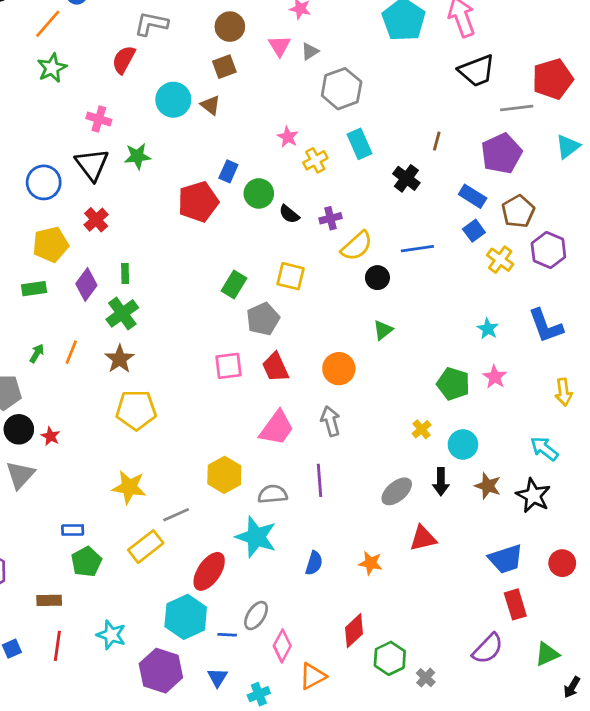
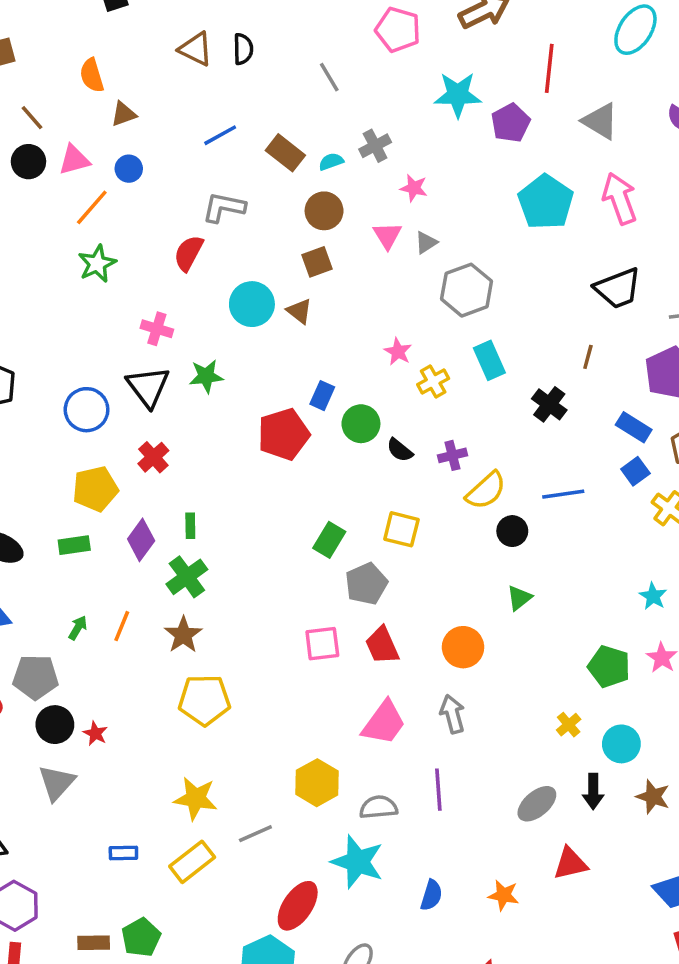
black trapezoid: (477, 71) -> (618, 288), moved
yellow rectangle: (146, 547) -> (192, 862), moved
green pentagon: (86, 562) -> (141, 937), moved

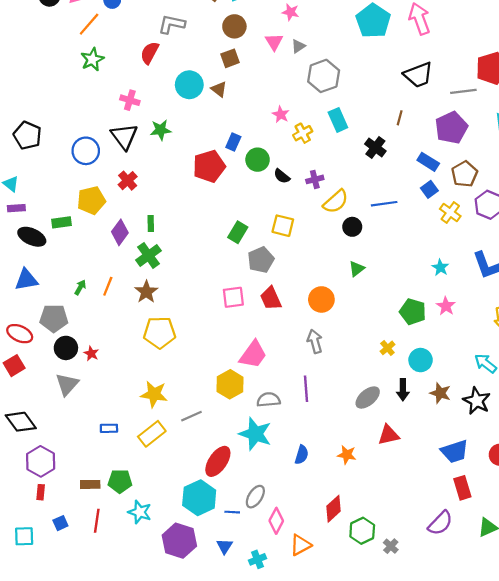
green rectangle: (74, 545) -> (62, 222), moved
pink trapezoid: (384, 723) -> (253, 355), moved
green pentagon: (141, 937) -> (120, 481), turned 30

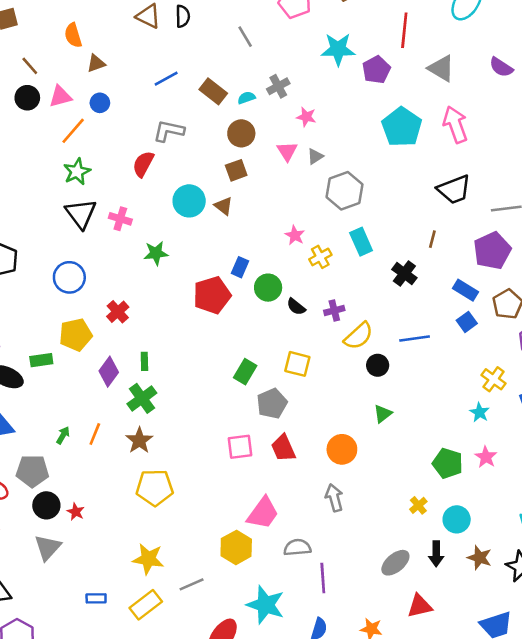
black triangle: (124, 137) -> (81, 214), moved
yellow cross: (450, 212) -> (494, 379), moved
purple line: (306, 389) -> (323, 578), moved
gray semicircle: (269, 400) -> (297, 547), moved

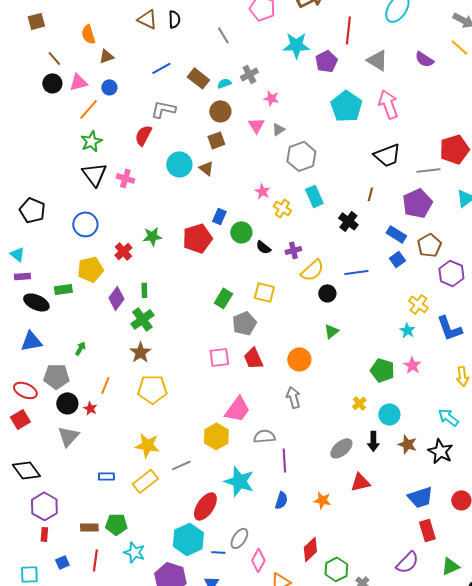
green star: (156, 253) -> (152, 236), moved
yellow cross: (320, 257) -> (282, 208), turned -30
orange line: (95, 434) -> (105, 385), moved

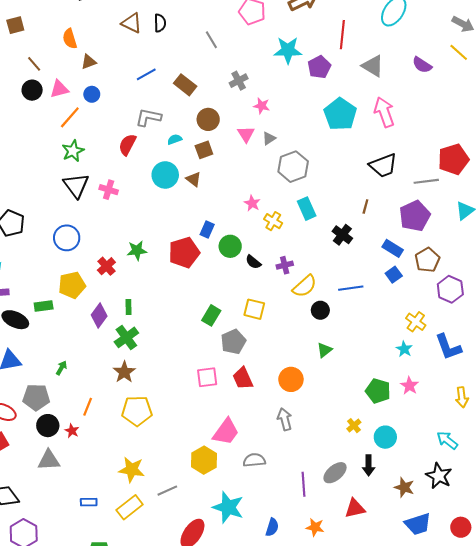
cyan semicircle: (224, 83) -> (175, 139), moved
gray triangle: (68, 436) -> (49, 460), turned 45
brown star: (407, 444) -> (404, 487), moved
purple line: (284, 460) -> (304, 484), moved

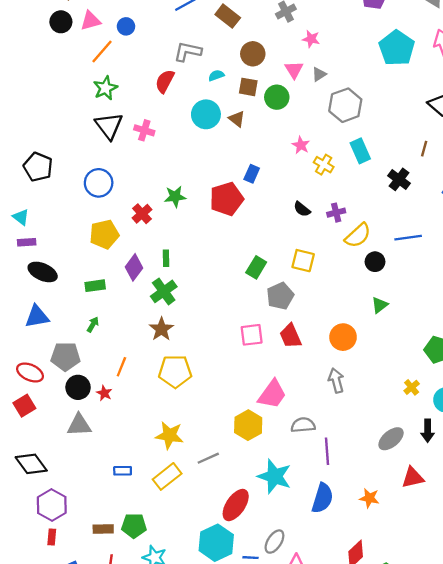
brown square: (204, 150) -> (248, 87), turned 30
green circle: (230, 246) -> (277, 97), moved
green rectangle: (44, 306) -> (95, 286), moved
purple line: (304, 484) -> (327, 451), moved
blue semicircle: (272, 527) -> (322, 498), size x1.5

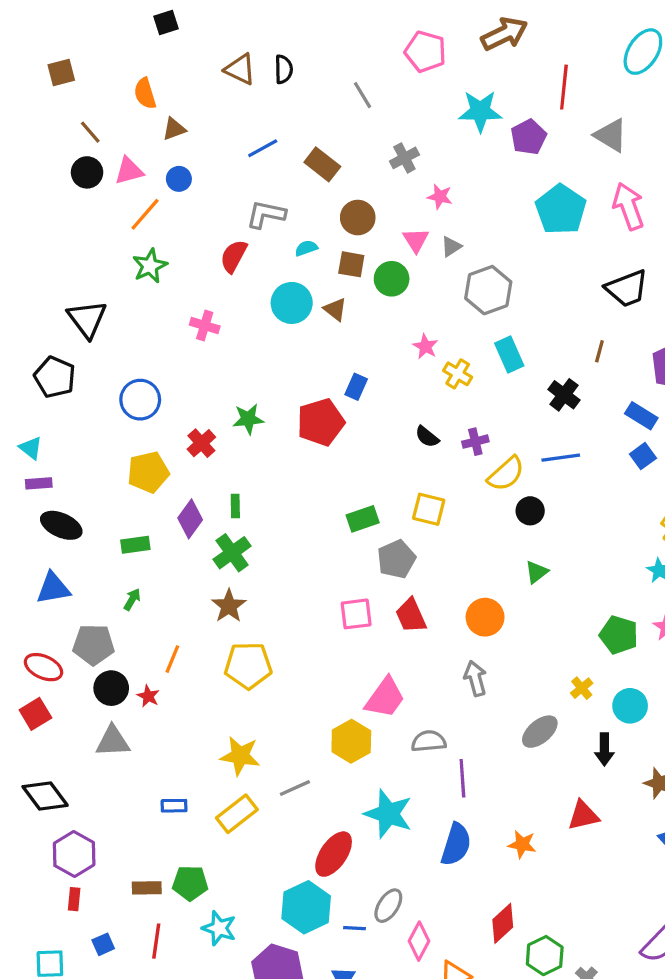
black triangle: (109, 126) -> (87, 319), moved
blue line: (408, 238) -> (561, 458), moved
green rectangle: (256, 267) -> (363, 519), turned 40
gray ellipse: (391, 439) -> (540, 732), moved

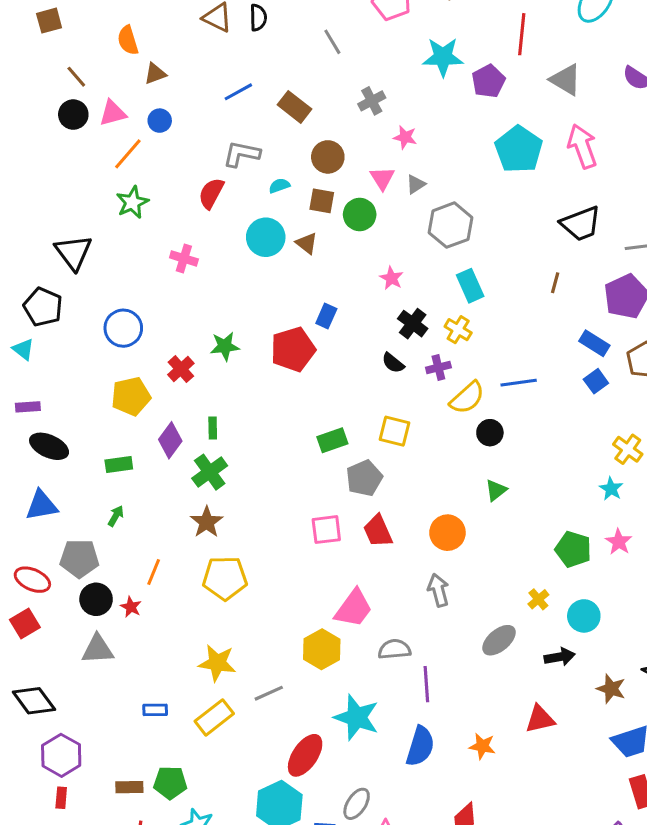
yellow cross: (458, 374) -> (458, 330), moved
black cross: (564, 395) -> (413, 324), moved
cyan triangle: (31, 448) -> (23, 349), moved
black arrow: (604, 749) -> (560, 657), turned -100

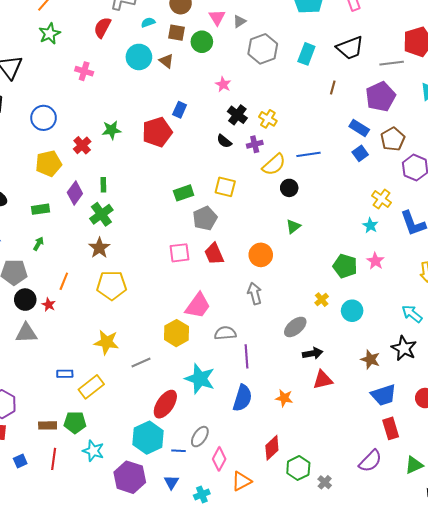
cyan rectangle: (470, 286) -> (306, 54), moved, turned 45
black arrow: (560, 657) -> (313, 353), moved
yellow rectangle: (214, 717) -> (91, 387), moved

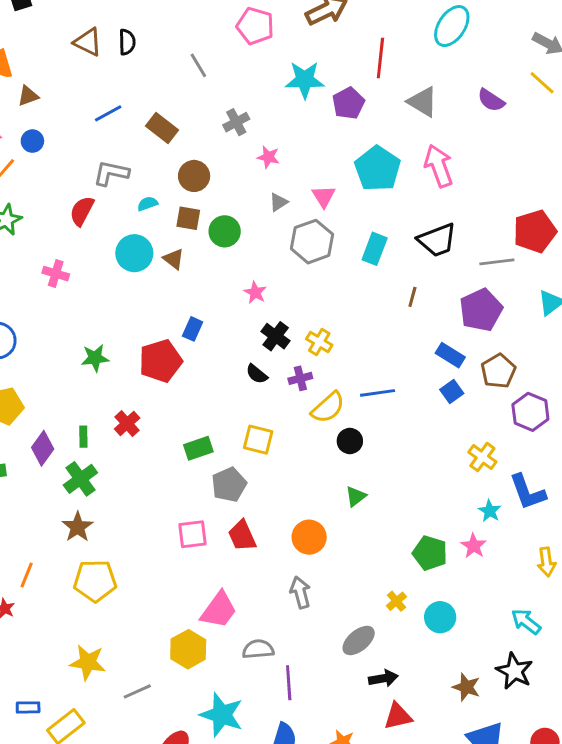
pink triangle: (217, 17) -> (324, 196), moved
red cross: (82, 145) -> (127, 424), moved
cyan star: (370, 225) -> (490, 511), moved

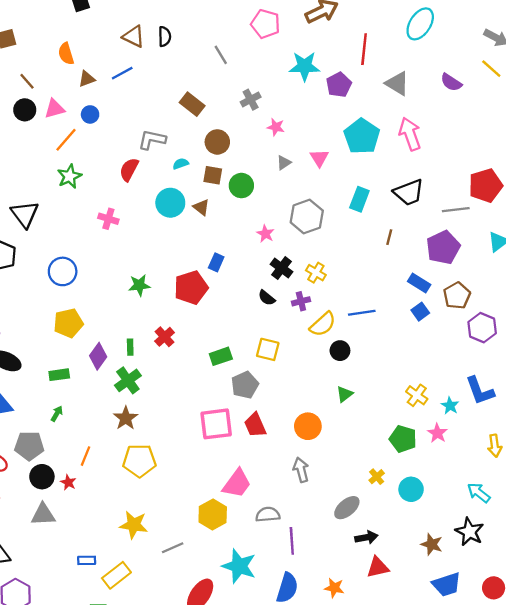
blue line: (108, 113) -> (122, 73), moved
gray hexagon: (312, 242) -> (307, 216), moved
yellow cross: (482, 457) -> (417, 395), moved
pink square: (193, 534) -> (216, 424), size x1.4

